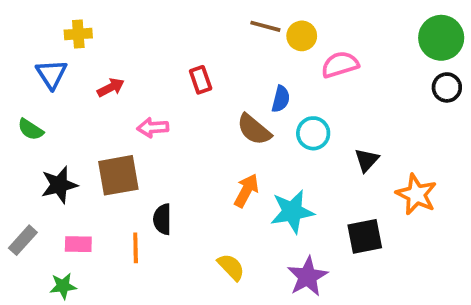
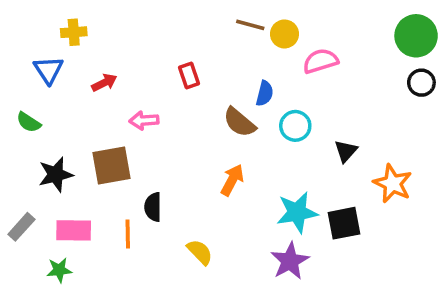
cyan star: (292, 212) -> (297, 212), moved
pink rectangle: (78, 244) -> (74, 230), size x1.4
yellow semicircle: (231, 267) -> (200, 252), moved

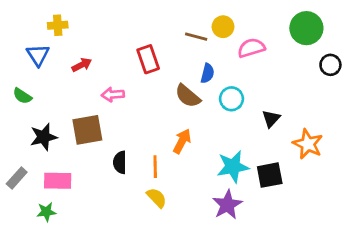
brown line: (250, 25) -> (196, 37), moved
green circle: (416, 36) -> (306, 28), moved
red rectangle: (189, 75) -> (148, 59), size x1.4
orange line: (128, 234) -> (155, 167), moved

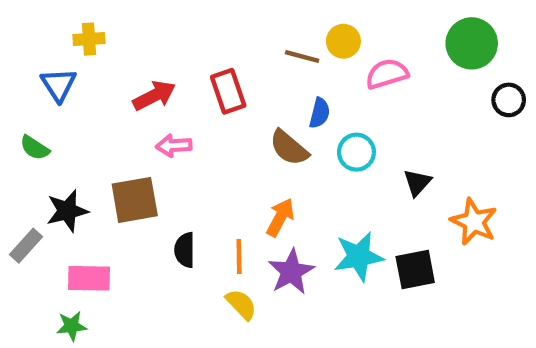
red arrow: (82, 65) -> (154, 96), moved, size x1.4
gray rectangle: (17, 178) -> (26, 246), moved
purple star: (227, 205) -> (291, 272), moved

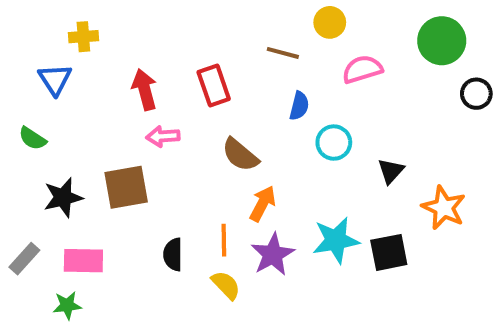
yellow circle: (343, 41) -> (330, 22), moved
red arrow: (154, 96) -> (144, 90), turned -78
brown semicircle: (289, 148) -> (240, 155), moved
gray rectangle: (26, 246) -> (24, 259), moved
black semicircle: (185, 250) -> (173, 254), moved

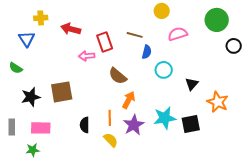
brown line: (283, 53) -> (135, 35), moved
red arrow: (144, 90) -> (71, 29), moved, turned -60
pink arrow: (163, 136) -> (87, 56), moved
gray rectangle: (24, 259) -> (12, 127), turned -42

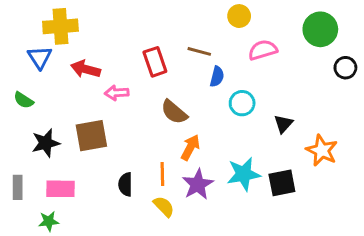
yellow cross: (41, 18) -> (60, 26), size x1.6
red arrow: (71, 29) -> (86, 69), moved
pink arrow: (87, 56) -> (117, 93), moved

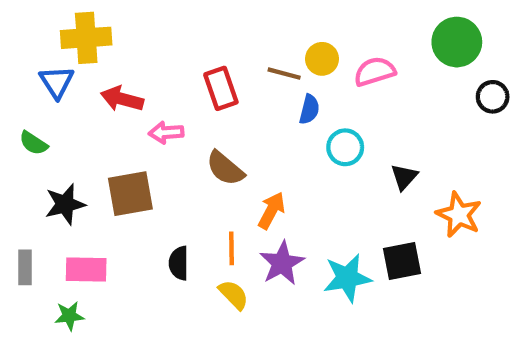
yellow circle: (239, 16) -> (322, 59), moved
brown semicircle: (174, 112) -> (225, 168), moved
cyan star: (244, 174) -> (347, 278), moved

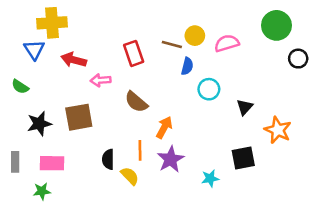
cyan star: (347, 278) -> (210, 178), moved, size x0.6
yellow semicircle: (234, 295) -> (130, 176), moved

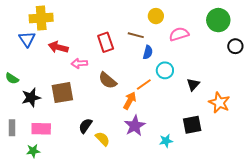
yellow circle: (195, 36) -> (156, 16), moved
green semicircle: (20, 87) -> (12, 78), moved
orange line: (140, 150) -> (144, 84), moved, turned 56
black semicircle: (108, 159) -> (85, 126), turned 35

